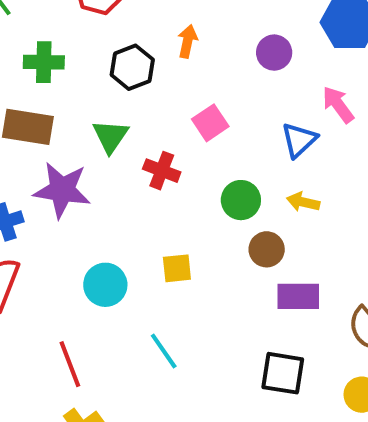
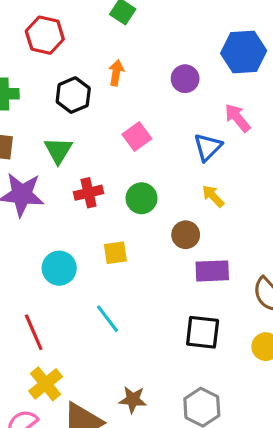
red cross: (162, 171) -> (89, 193), moved, turned -32
green circle: (241, 200) -> (142, 198), moved
yellow arrow: (303, 202) -> (213, 196), turned 35

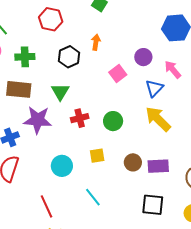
purple circle: (185, 79) -> (143, 57), moved
pink square: (137, 136) -> (118, 73), moved
yellow arrow: (213, 196) -> (158, 119), size x1.8
brown circle: (186, 235) -> (133, 162), moved

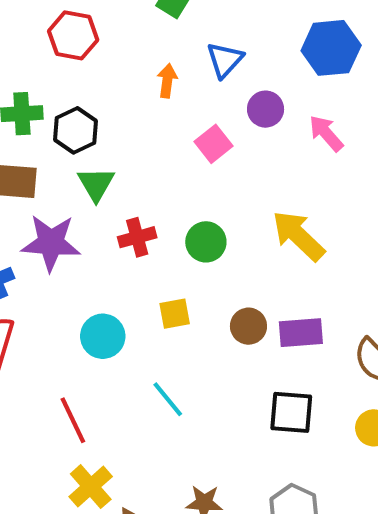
black hexagon: (69, 57) -> (76, 130), moved
blue triangle: (154, 88) -> (225, 60), moved

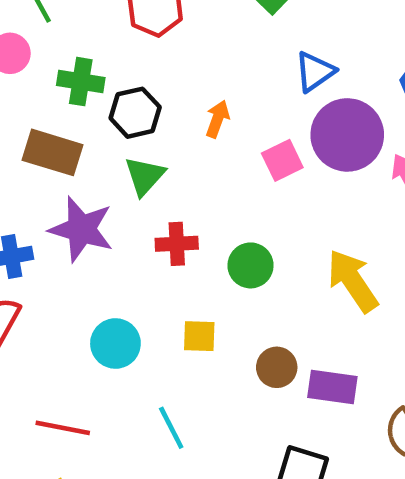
orange arrow: (167, 81) -> (217, 119), moved
purple circle: (266, 109) -> (347, 135), size x1.8
red line: (73, 420) -> (63, 428), turned -66

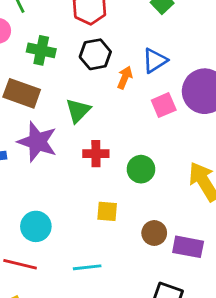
blue triangle: (315, 72) -> (155, 61), moved
black hexagon: (135, 113) -> (95, 54), moved
cyan circle: (115, 343) -> (36, 226), moved
cyan line: (171, 428) -> (87, 267), turned -72

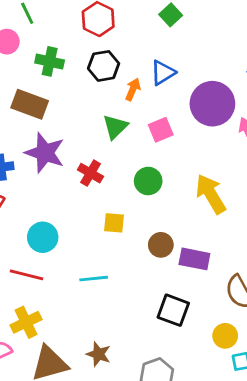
pink square: (164, 105) -> (161, 130), moved
green triangle: (78, 111) -> (115, 127), moved
red cross: (96, 154) -> (90, 173), moved, turned 30

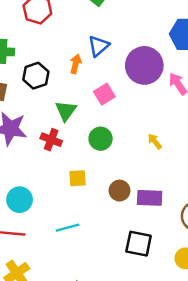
black hexagon: (104, 66) -> (36, 76), moved
green triangle: (115, 127) -> (66, 111), moved
yellow arrow: (211, 194) -> (155, 141), size x0.5

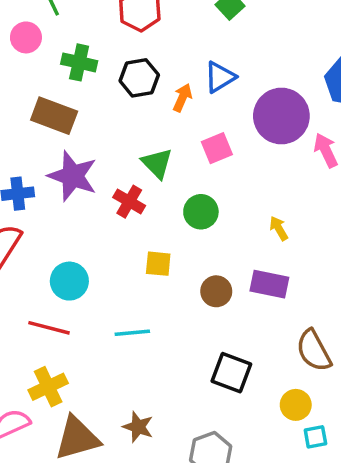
black hexagon: (36, 76) -> (139, 78), moved
green triangle: (66, 111) -> (157, 163), turned -30
purple rectangle: (150, 198) -> (269, 284), moved

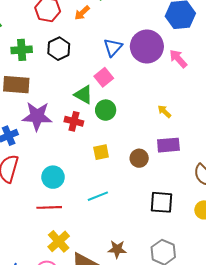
blue triangle: (220, 77) -> (113, 47), moved
orange arrow: (182, 98) -> (82, 13), moved, turned -140
pink square: (217, 148) -> (104, 77), moved
green circle: (201, 212) -> (106, 110), moved

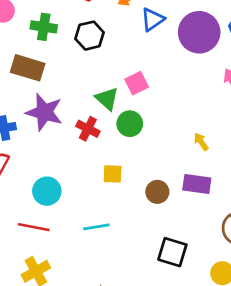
purple circle: (147, 46) -> (199, 32), moved
blue triangle: (113, 47) -> (153, 19), moved

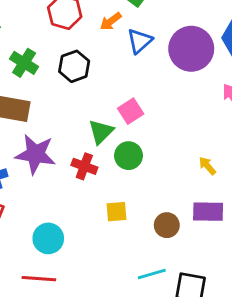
green cross: (44, 27) -> (24, 63), turned 30
green triangle: (107, 99) -> (101, 132), turned 40
cyan line: (96, 227) -> (152, 274), moved

